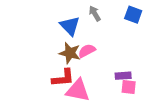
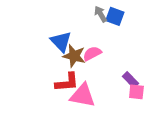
blue square: (133, 15) -> (115, 16), moved
blue triangle: (70, 26) -> (61, 42), moved
purple rectangle: (123, 76) -> (130, 80), turned 49

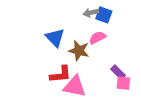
gray arrow: (101, 14) -> (91, 13), turned -72
pink semicircle: (92, 54) -> (97, 38), moved
brown star: (74, 56) -> (79, 51), moved

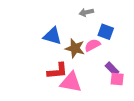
blue square: (104, 15) -> (106, 32), moved
blue triangle: (55, 38) -> (52, 36), turned -30
pink semicircle: (97, 38) -> (92, 45), moved

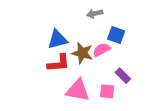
blue triangle: (52, 36) -> (57, 40), turned -30
red L-shape: (58, 71) -> (59, 63), moved
pink square: (117, 79) -> (107, 91), moved

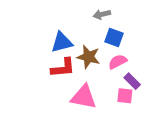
blue square: (116, 35) -> (114, 37), moved
pink semicircle: (101, 50) -> (118, 62), moved
pink square: (107, 91) -> (125, 96), moved

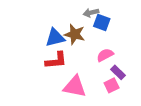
blue square: (114, 37) -> (102, 22), moved
brown star: (88, 57) -> (75, 34), moved
pink square: (125, 96) -> (112, 85), turned -32

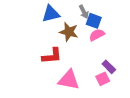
gray arrow: (91, 13) -> (84, 12), turned -104
blue triangle: (55, 38) -> (51, 14), moved
pink semicircle: (105, 55) -> (97, 35), moved

